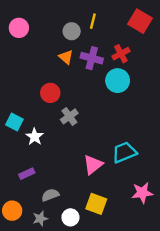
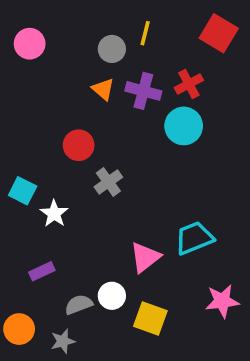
white circle: (70, 217) -> (112, 296), moved

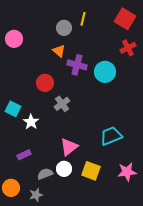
pink circle: (30, 44) -> (14, 39), moved
red cross: (189, 84) -> (128, 48), moved
purple cross: (143, 91) -> (77, 65), moved
pink triangle: (145, 257) -> (69, 147), moved
yellow square: (150, 319) -> (91, 171), moved

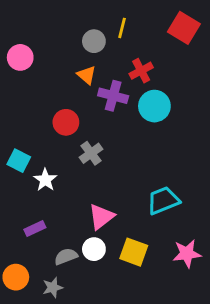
red cross: (128, 48) -> (141, 71), moved

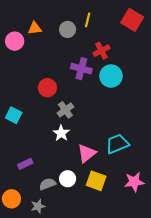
orange triangle: (87, 75) -> (35, 28), moved, turned -48
white star: (45, 180) -> (61, 133), moved
pink triangle: (101, 217) -> (87, 153), moved

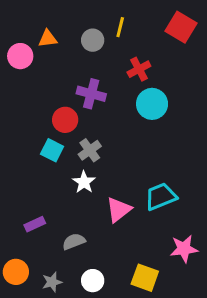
purple cross: (81, 69) -> (91, 94), moved
cyan square: (14, 115) -> (52, 150), moved
white circle: (68, 179) -> (93, 281), moved
yellow square: (96, 181) -> (145, 278), moved
gray semicircle: (47, 184) -> (74, 241), moved

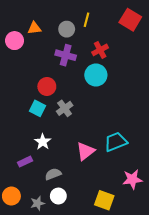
purple cross: (91, 94) -> (66, 55), moved
cyan circle: (152, 104) -> (96, 75), moved
white star: (84, 182) -> (43, 142), moved
white circle: (93, 281) -> (58, 196), moved

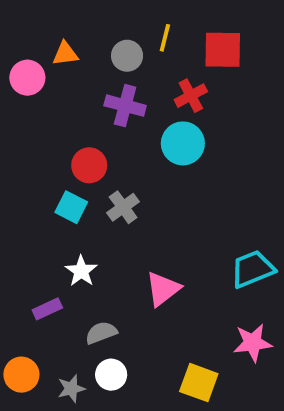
red square: (130, 20) -> (223, 50), moved, turned -30
cyan trapezoid: (116, 142) -> (253, 269), moved

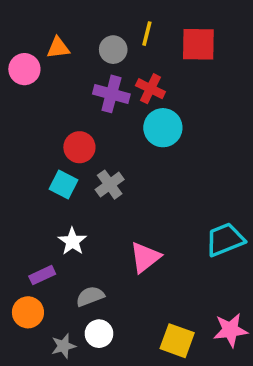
red cross: (191, 96) -> (150, 89), moved, turned -36
pink star: (253, 343) -> (230, 330), moved
orange circle: (21, 375) -> (28, 312), moved

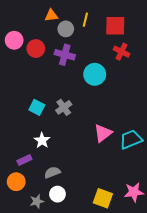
orange triangle: (58, 48) -> (51, 15), moved
red cross: (150, 89) -> (122, 52), moved
red circle: (79, 147) -> (36, 49), moved
pink triangle: (145, 257) -> (103, 133), moved

